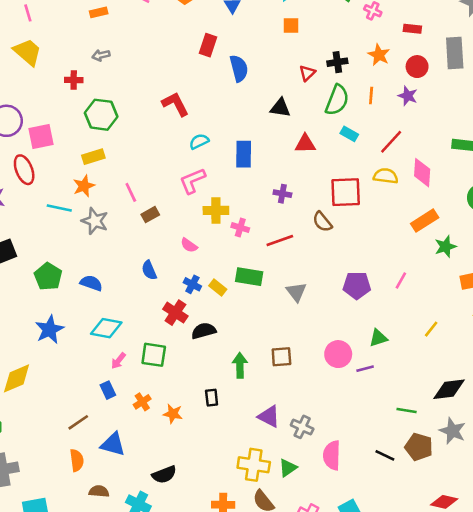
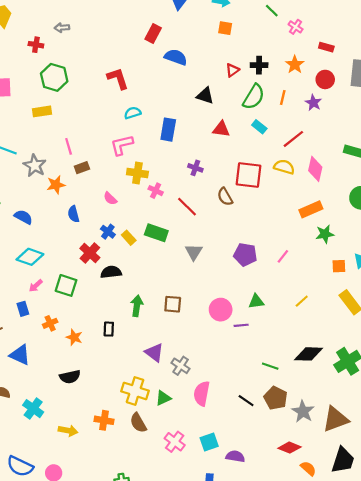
blue semicircle: (239, 68) -> (176, 57), turned -65
orange star: (84, 186) -> (56, 185), moved
red line: (280, 241) -> (187, 207), turned 55
gray star: (453, 431) -> (303, 412), moved
black semicircle: (164, 475) -> (70, 377), moved

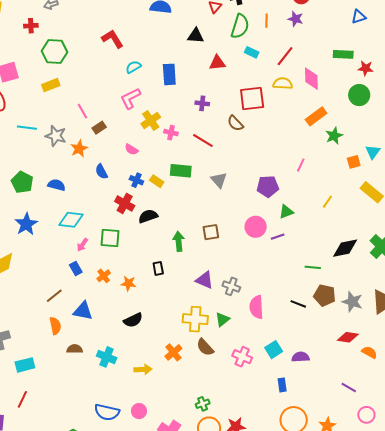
yellow cross: (137, 173) -> (151, 120), turned -30
purple pentagon: (245, 255) -> (268, 186), moved
orange cross: (104, 420) -> (173, 352), turned -36

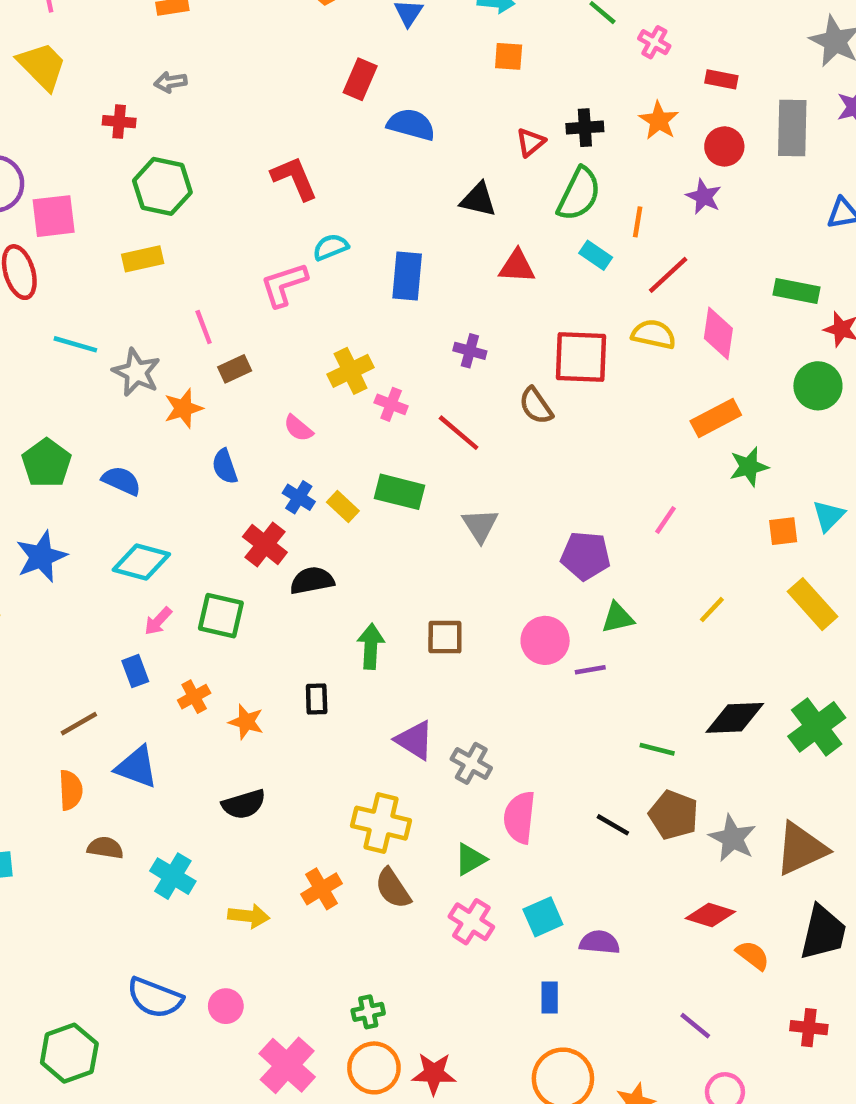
orange line: (267, 21) -> (638, 222), moved
pink L-shape: (130, 98) -> (284, 285), moved
green triangle: (222, 319) -> (470, 859), moved

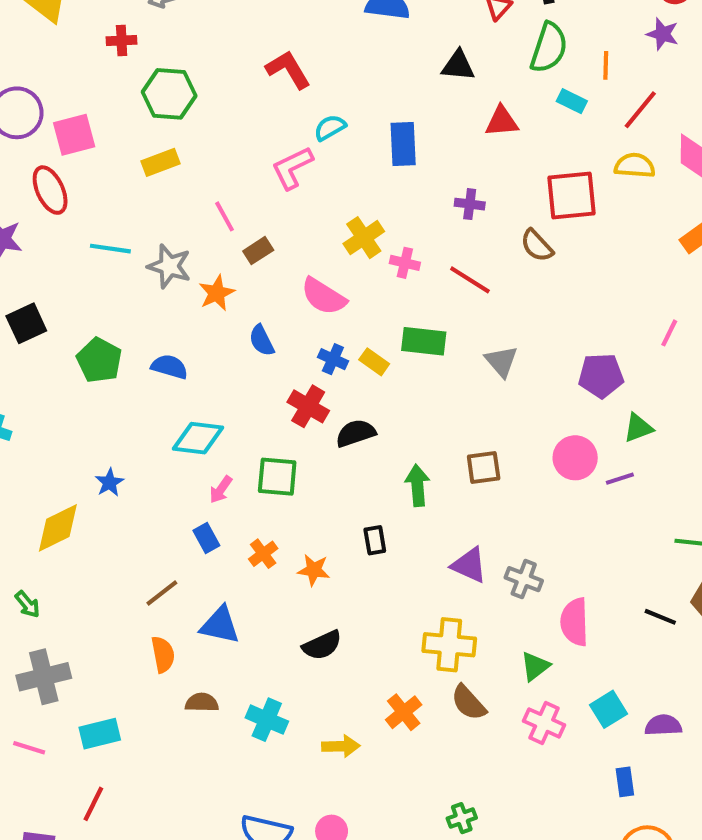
pink semicircle: (298, 428) -> (324, 296), size x1.6
blue star: (41, 557) -> (109, 483), moved, size x0.6

